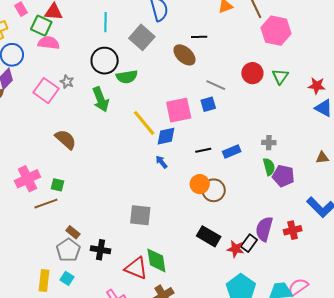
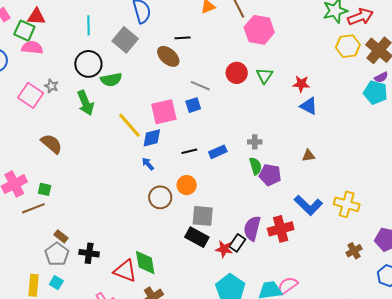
brown circle: (214, 190) -> (160, 197), moved
gray square: (140, 215) -> (203, 216), moved
red cross: (293, 230) -> (281, 229), size x1.4

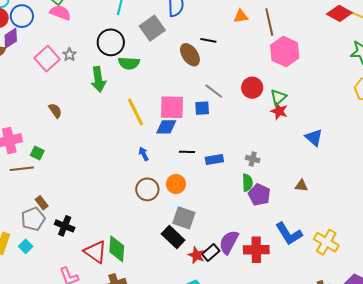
red star: (301, 84) -> (279, 111), moved
blue diamond: (152, 138) -> (166, 127), moved
brown semicircle: (51, 144) -> (55, 111), size x0.7

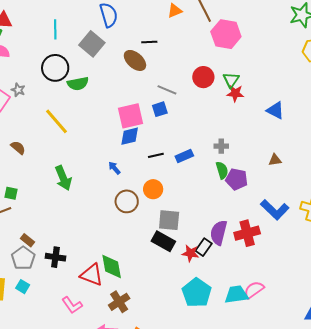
green arrow: (98, 79) -> (63, 178), moved
yellow line: (135, 112) -> (56, 121), moved

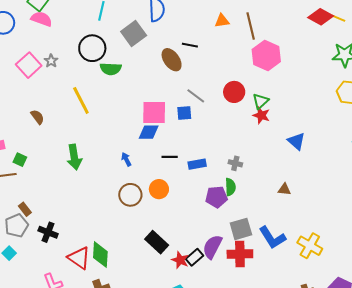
purple pentagon: (237, 179) -> (217, 197), moved, turned -30
gray square: (169, 220) -> (241, 229), moved, turned -35

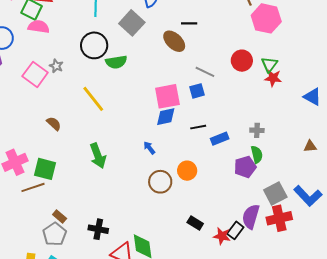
black line: (170, 157) -> (198, 127), moved
green square: (20, 160) -> (45, 169), size x1.6
black cross: (48, 232) -> (98, 229), moved
black rectangle: (157, 242) -> (195, 223), size x0.7

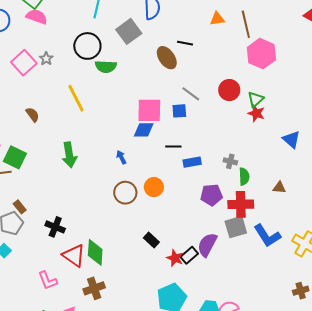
green semicircle: (257, 154) -> (244, 177), moved
red cross: (279, 218) -> (241, 204), moved

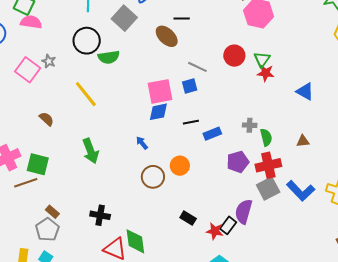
black cross: (55, 227) -> (100, 215), moved

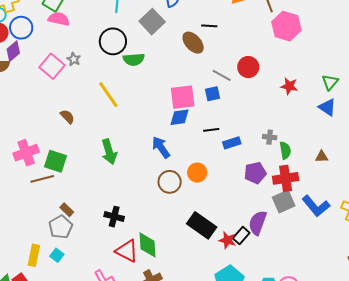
red circle: (234, 56) -> (248, 67), moved
green triangle: (262, 59) -> (330, 82), moved
blue arrow: (142, 143) -> (161, 147), size x1.6
black rectangle: (188, 218) -> (202, 225), size x1.8

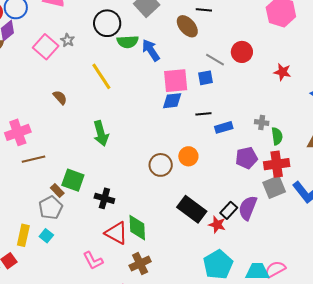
blue arrow: (161, 147) -> (151, 50), moved
green square: (55, 161) -> (73, 180), moved
black rectangle: (241, 236) -> (229, 210), moved

